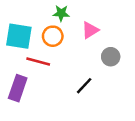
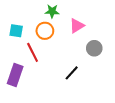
cyan square: (19, 36) -> (16, 31), size x0.6
red line: (38, 62) -> (33, 52), turned 48

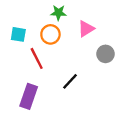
black line: (72, 73) -> (70, 81), moved
purple rectangle: (15, 75) -> (29, 96), moved

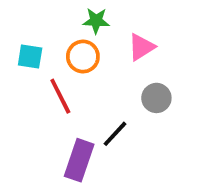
gray circle: (105, 54) -> (156, 98), moved
purple rectangle: (29, 96) -> (79, 160), moved

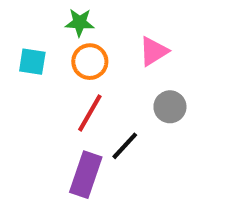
green star: (96, 21) -> (80, 23), moved
red line: (60, 96) -> (90, 113), moved, turned 57

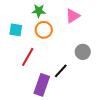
pink triangle: (154, 51) -> (73, 16), moved
red line: (90, 113) -> (28, 57), moved

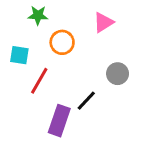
green star: (39, 11) -> (38, 15), moved
cyan square: (16, 30) -> (19, 55), moved

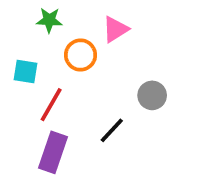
pink triangle: (103, 22) -> (115, 29), moved
purple rectangle: (59, 121) -> (53, 152), moved

